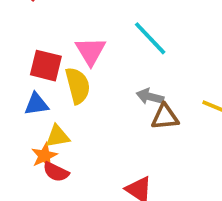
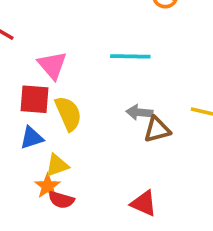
cyan line: (150, 38) -> (130, 56), turned -36
pink triangle: (91, 51) -> (52, 65), moved

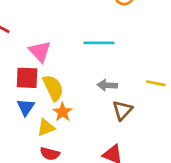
brown triangle: (157, 129) -> (122, 110), moved, turned -30
blue triangle: (32, 138) -> (26, 107), turned -36
orange star: (48, 186) -> (62, 112), moved

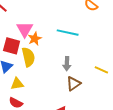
gray arrow: (107, 85) -> (67, 64), turned -104
orange star: (62, 112) -> (35, 39), moved

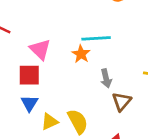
orange star: (35, 39) -> (81, 54), moved
yellow semicircle: (28, 57) -> (78, 121), moved

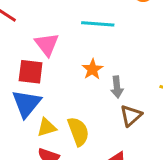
cyan line: (96, 38) -> (98, 24), moved
orange star: (81, 54) -> (92, 69), moved
blue triangle: (29, 103) -> (27, 104), size x1.5

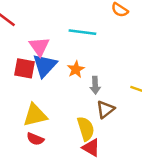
blue triangle: (27, 104) -> (45, 65), moved
yellow triangle: (47, 127) -> (35, 115), size x1.5
yellow semicircle: (78, 131) -> (86, 129), moved

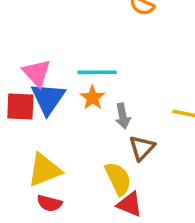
cyan line: (82, 32) -> (97, 72), moved

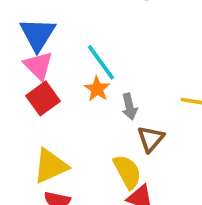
cyan line: (97, 72) -> (101, 62), turned 57
blue triangle: (48, 98) -> (38, 34), moved
red square: (20, 106) -> (43, 98), moved, turned -36

